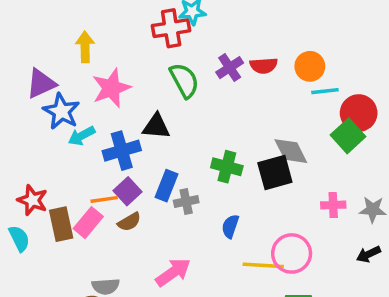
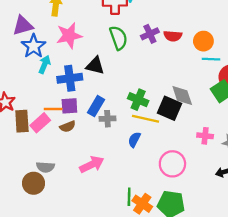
cyan arrow: (82, 136) -> (45, 64), turned 132
black square: (275, 172) -> (170, 108), turned 30
purple square: (128, 191) -> (69, 106), turned 30
yellow line: (263, 265) -> (146, 119), moved

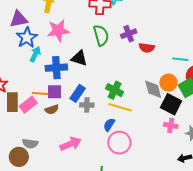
red semicircle: (173, 36) -> (147, 48), moved
orange circle: (203, 41) -> (168, 83), moved
black square: (170, 108) -> (171, 104), moved
pink circle: (172, 164) -> (119, 143), moved

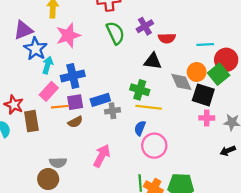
black triangle: (79, 58) -> (153, 61), moved
blue rectangle: (78, 93) -> (100, 100), turned 48
pink rectangle: (28, 105) -> (49, 91), moved
pink arrow: (71, 144) -> (102, 156), turned -30

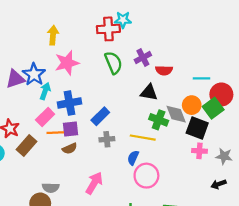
purple triangle: (23, 30) -> (15, 79), moved
green cross: (140, 90) -> (159, 120), moved
blue rectangle: (100, 100) -> (100, 116), moved, turned -30
brown rectangle: (31, 121) -> (27, 145), turned 48

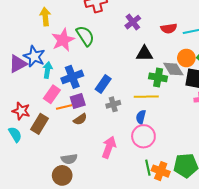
green semicircle: (113, 63) -> (85, 36), moved
red semicircle: (164, 70) -> (169, 28), moved
pink circle: (146, 176) -> (143, 136), moved

